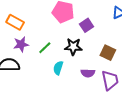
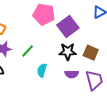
purple square: (86, 25) -> (68, 26), size x1.5
black star: (73, 47) -> (68, 52), moved

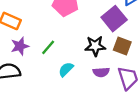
purple square: (68, 26) -> (114, 19), moved
cyan semicircle: (42, 70) -> (66, 69), turned 32

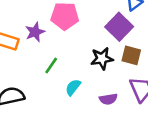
purple star: (20, 46) -> (35, 32), moved
purple semicircle: (101, 72) -> (108, 99), moved

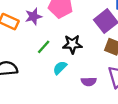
black star: (102, 59) -> (72, 44), moved

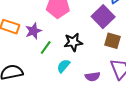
purple star: (33, 16) -> (33, 31), moved

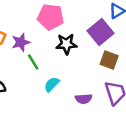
black star: (73, 42) -> (66, 44), moved
green line: (46, 47) -> (33, 62), turned -72

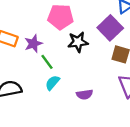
cyan semicircle: (52, 84) -> (52, 83), moved
purple semicircle: (84, 99) -> (85, 94), moved

